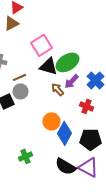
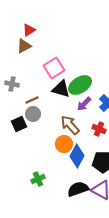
brown arrow: (57, 89) -> (70, 125), moved, size x1.5
black semicircle: (65, 166) -> (78, 189), turned 130

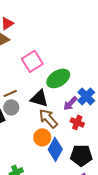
black triangle: (61, 89) -> (39, 98), moved
purple arrow: (84, 104) -> (70, 103), moved

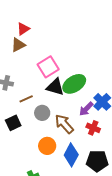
black triangle: (39, 98) -> (55, 87), moved
gray circle: (11, 107) -> (42, 113), moved
orange circle: (42, 137) -> (47, 146), moved

